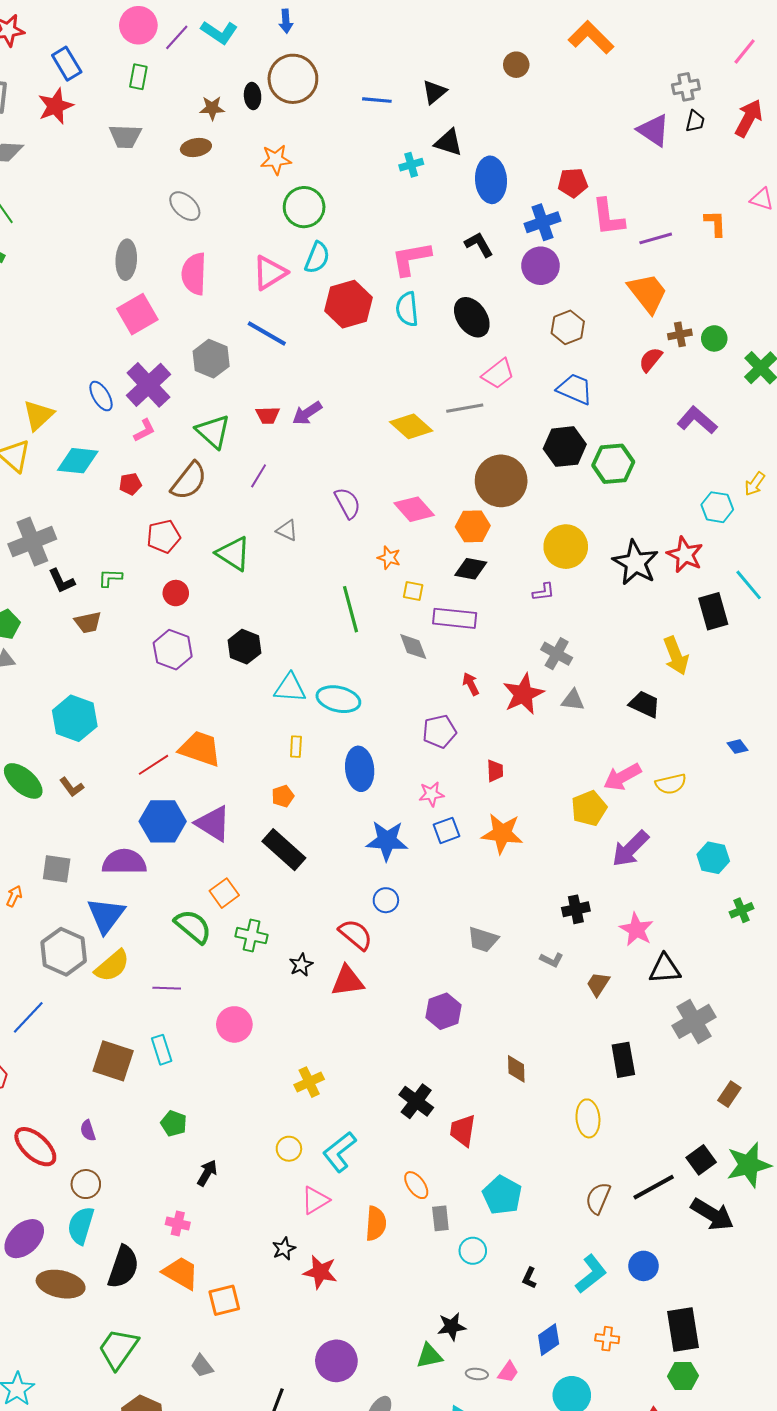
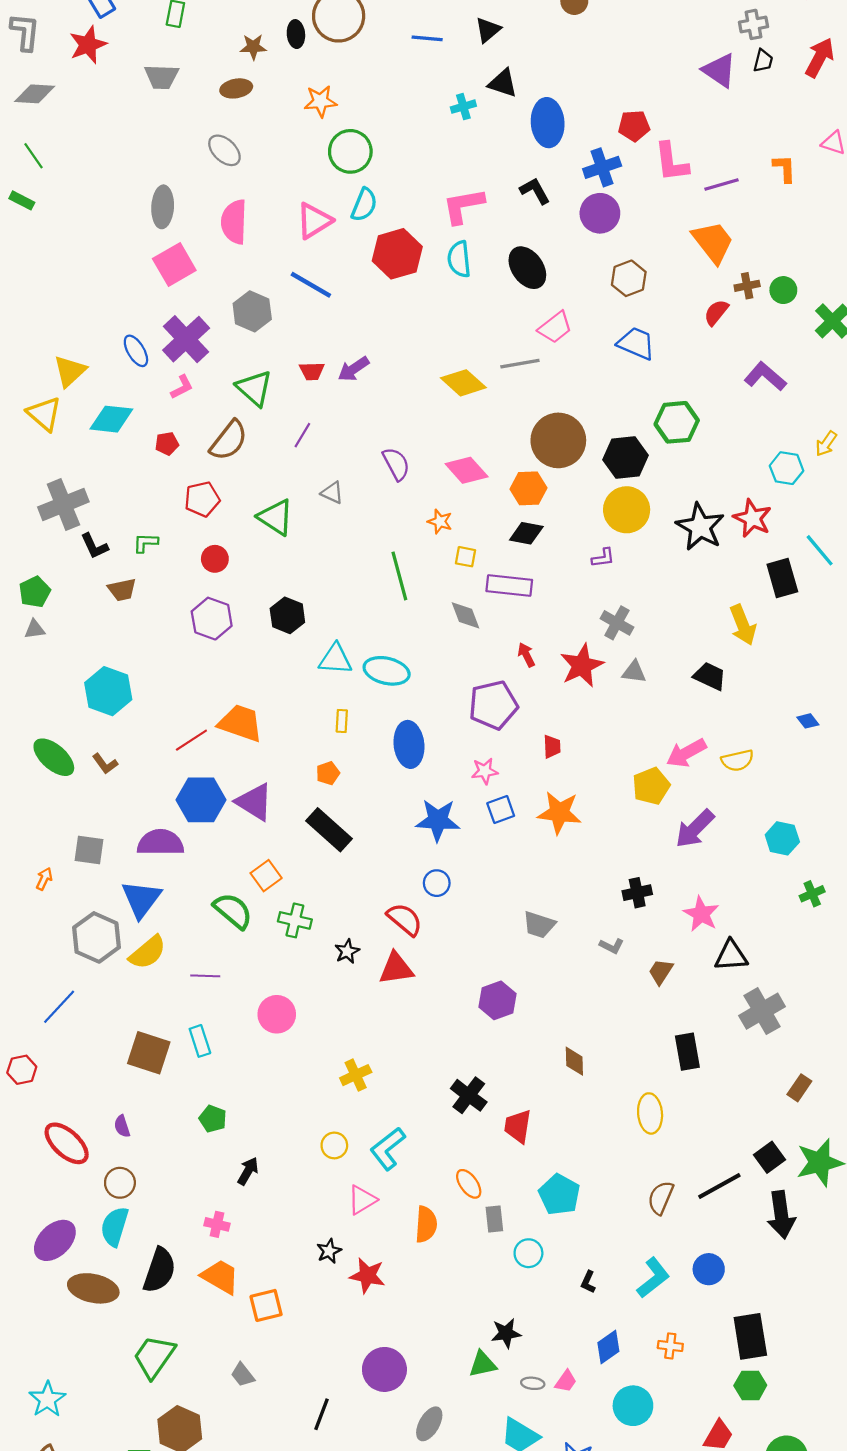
black hexagon: (565, 447) -> (626, 458), moved
purple pentagon: (439, 731) -> (493, 705), size x1.4
black arrow: (712, 1214) -> (781, 1215), turned 51

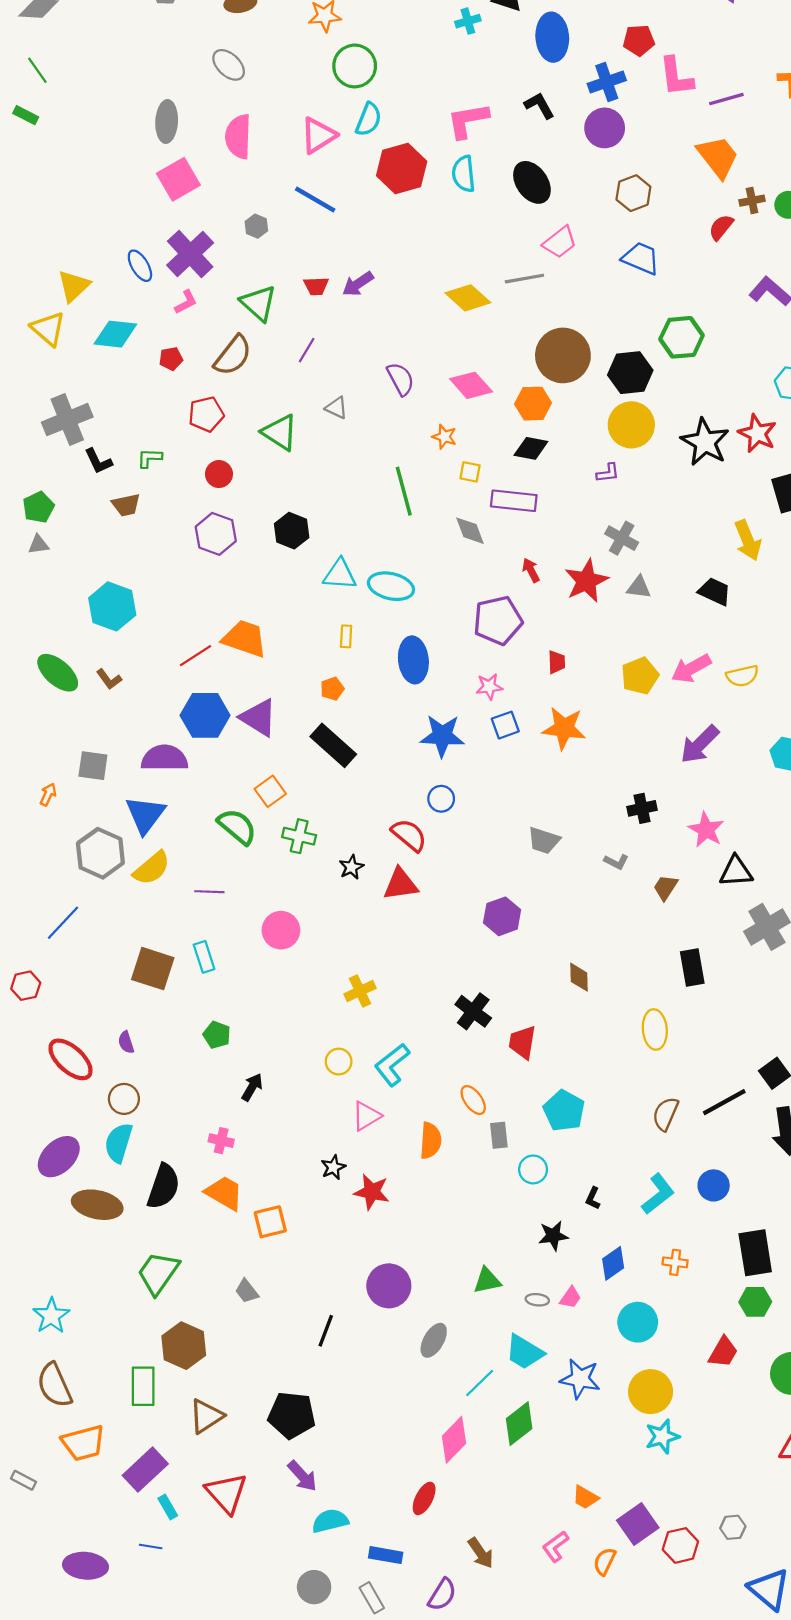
gray hexagon: (252, 311) -> (256, 226), size x0.6
yellow pentagon: (651, 786) -> (640, 676), moved
black star: (506, 1333) -> (553, 1236), moved

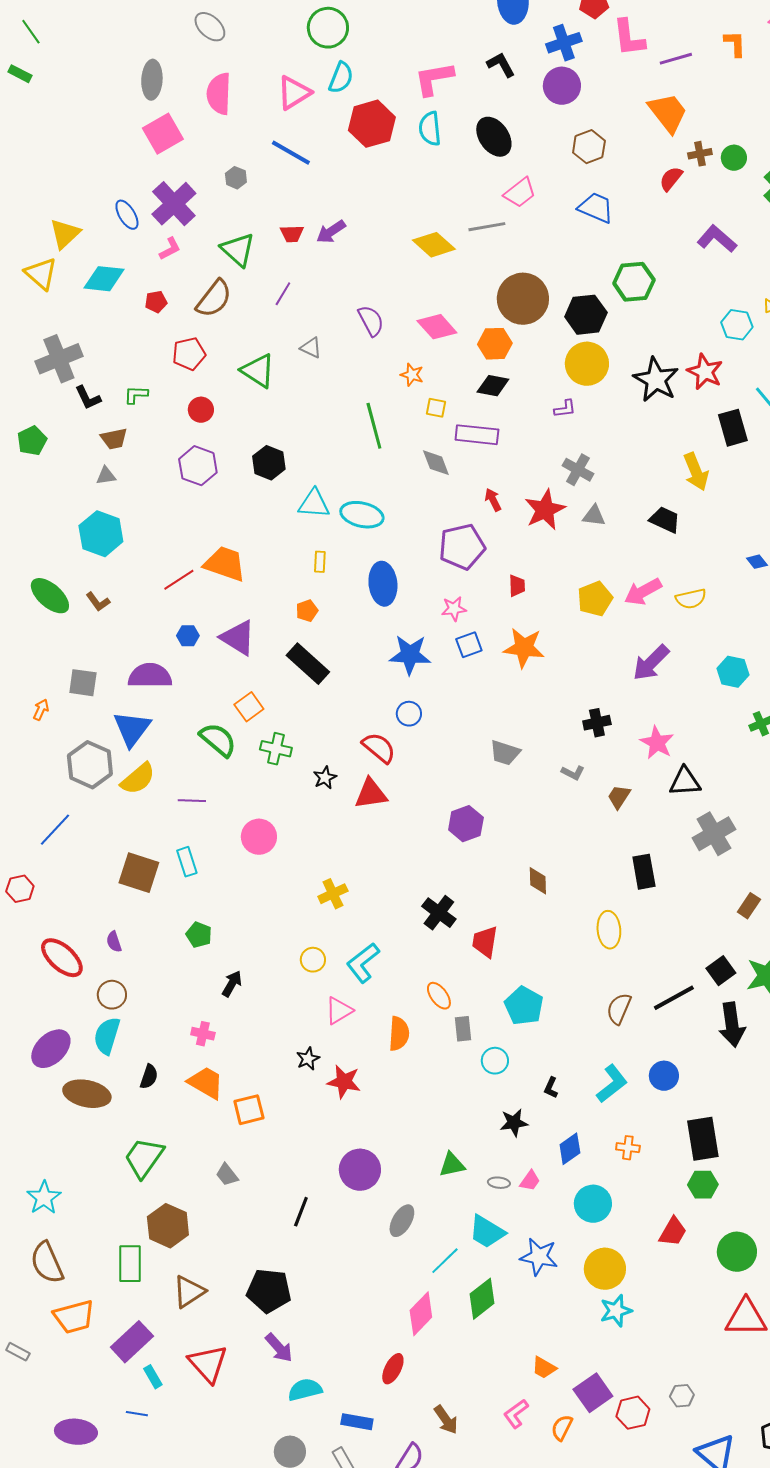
gray triangle: (38, 545) -> (106, 476), moved
blue hexagon: (205, 715) -> (188, 636), size x0.5
black semicircle: (163, 1187) -> (149, 1077), size x0.6

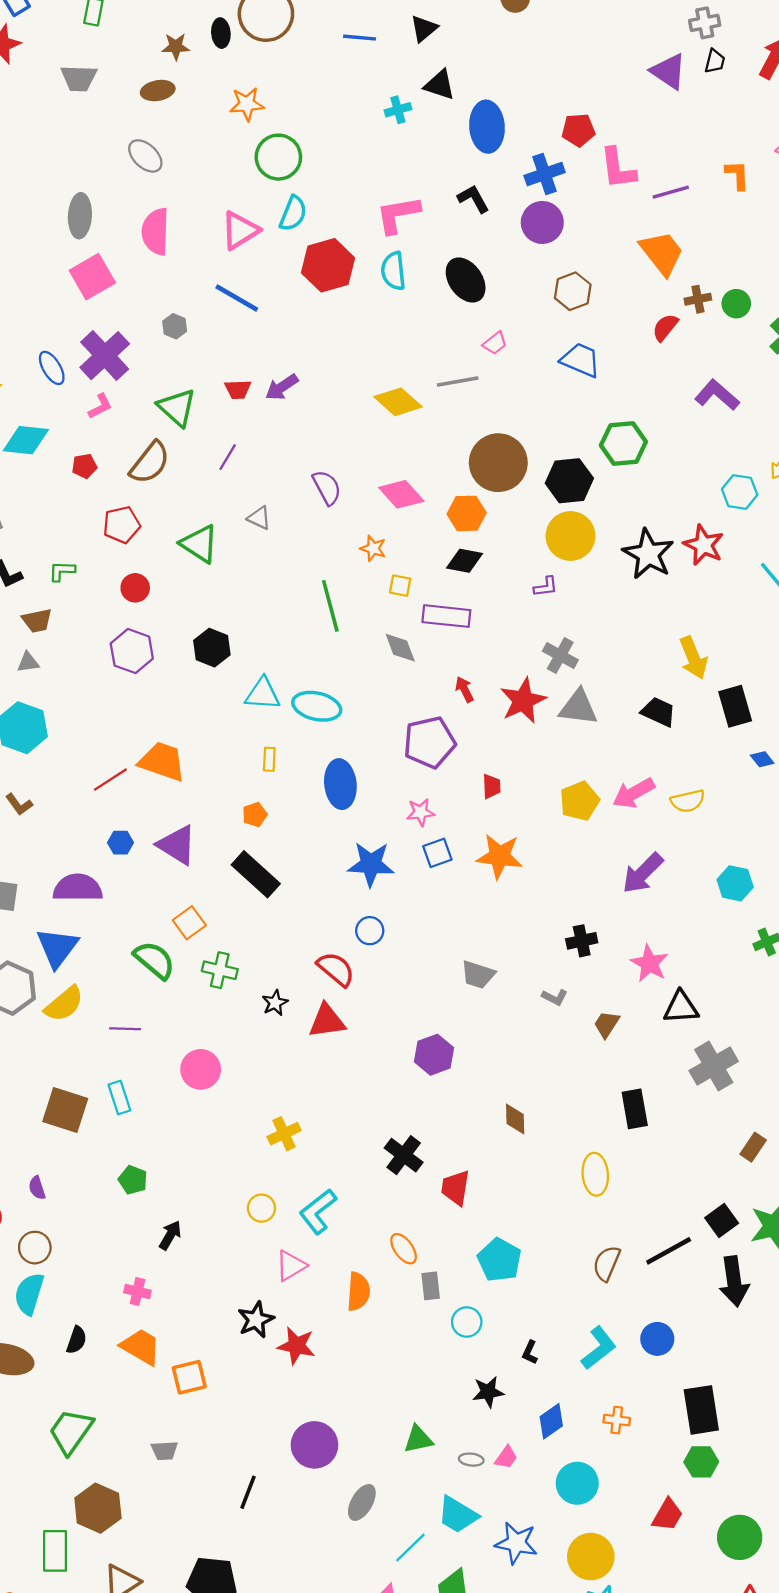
pink trapezoid: (520, 193) -> (495, 343), size x0.7
black rectangle: (733, 428) -> (735, 706), moved
gray triangle: (594, 516) -> (578, 707), size x1.5
black star: (308, 1059) -> (256, 1320), size x1.4
gray trapezoid: (227, 1175) -> (164, 1451), turned -55

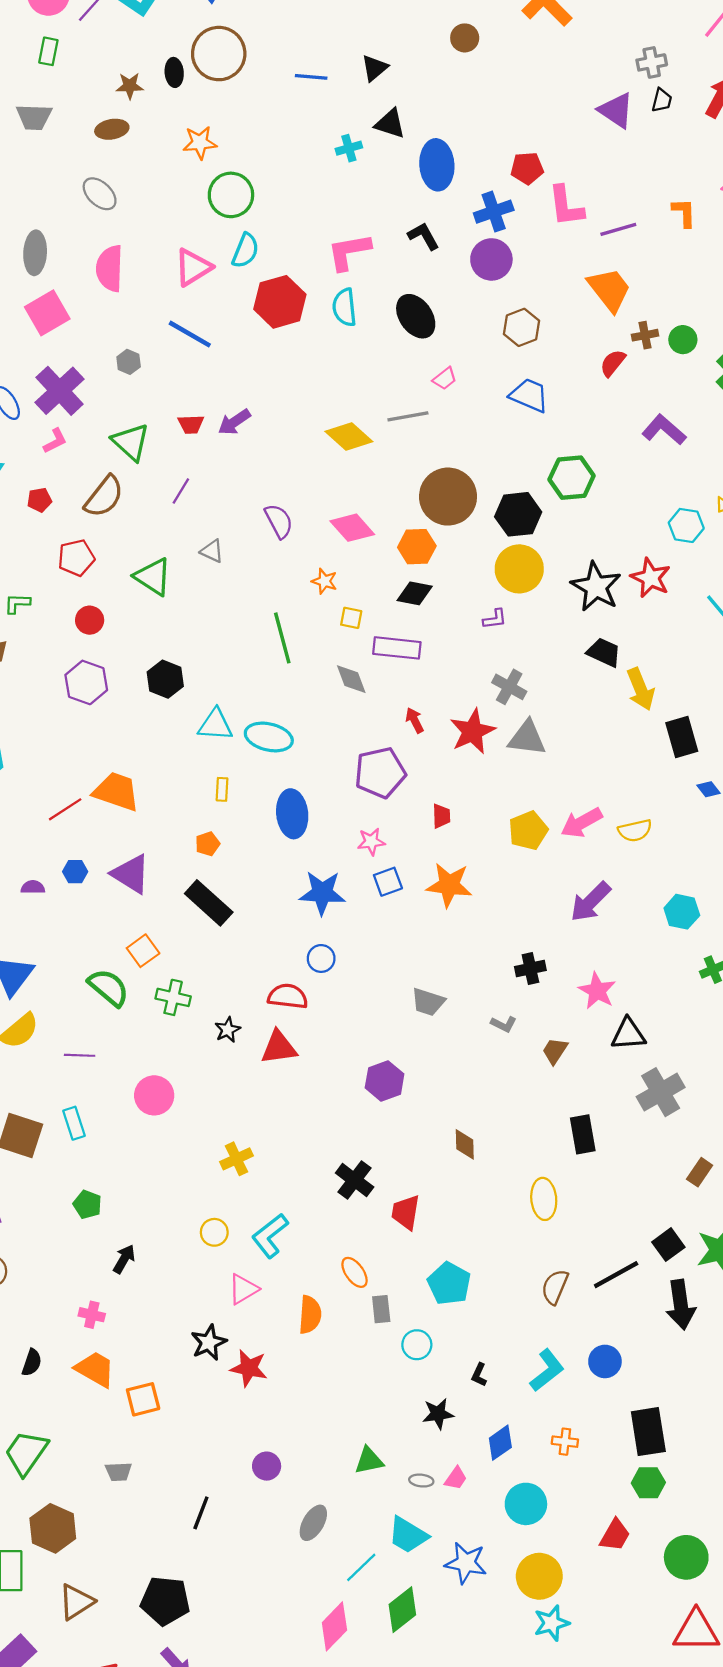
black trapezoid: (658, 712) -> (604, 652), moved
purple semicircle: (78, 888) -> (33, 887), moved, size x0.5
red semicircle: (336, 969) -> (288, 996), turned -33
purple circle: (314, 1445) -> (267, 1466), size x0.6

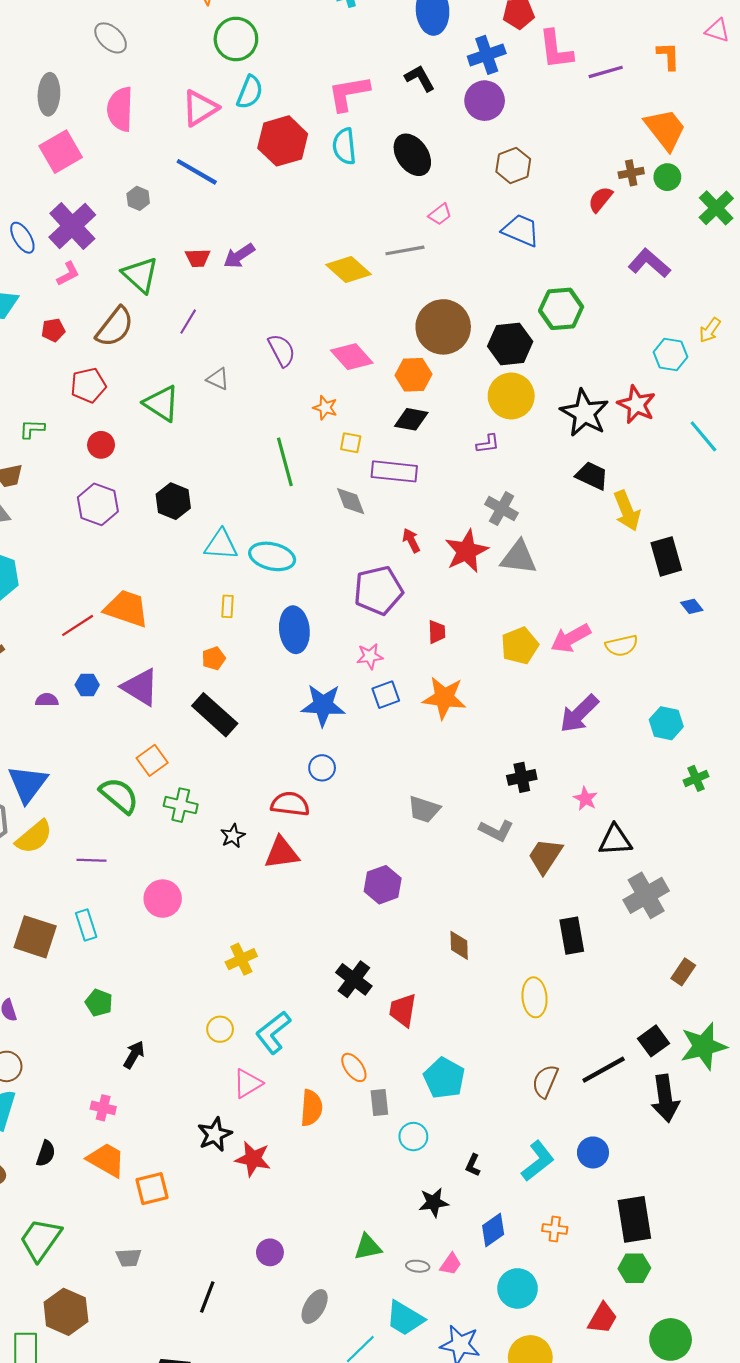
orange trapezoid: (609, 290) -> (665, 129), moved
pink star: (597, 991) -> (586, 799), size x0.7
gray L-shape: (504, 1024) -> (496, 831), size x1.4
brown trapezoid: (555, 1051) -> (545, 856), size x1.4

